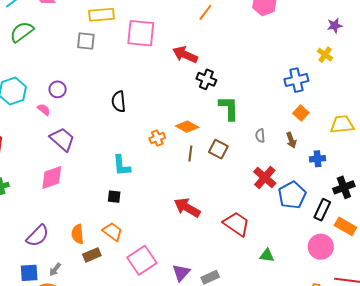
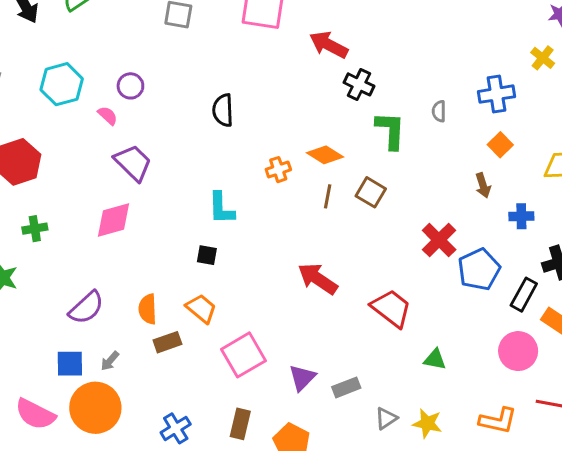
gray semicircle: (260, 136) -> (439, 111), moved

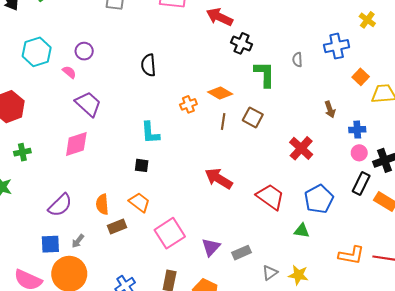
orange square: (500, 145) -> (361, 77), moved
blue pentagon: (479, 269) -> (319, 199), moved
pink circle: (518, 351) -> (359, 153), moved, size x0.6
orange L-shape: (498, 421) -> (351, 255), moved

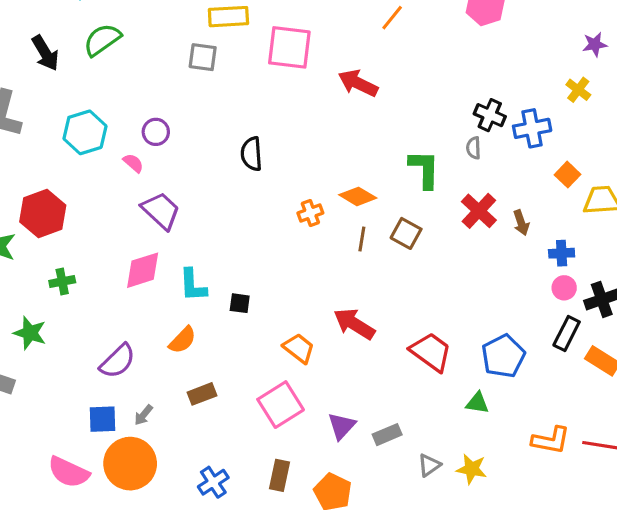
black cross: (242, 43) -> (490, 115), moved
cyan L-shape: (150, 133) -> (193, 285), moved
red cross: (301, 148) -> (479, 211), moved
orange trapezoid: (139, 202) -> (299, 348), moved
orange semicircle: (102, 204) -> (182, 340), moved, turned -132

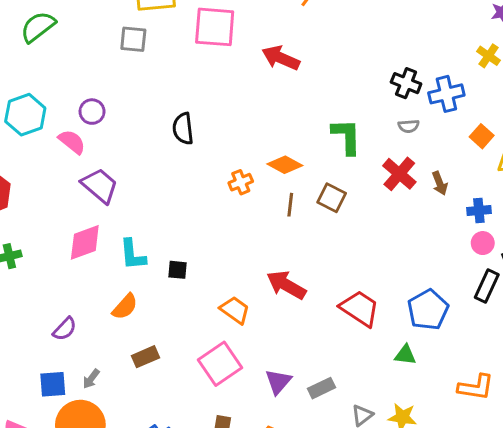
gray semicircle: (473, 148) -> (409, 126), moved, turned -90
pink semicircle: (133, 163) -> (72, 142), size x1.4
purple semicircle: (118, 361) -> (65, 329), size x0.7

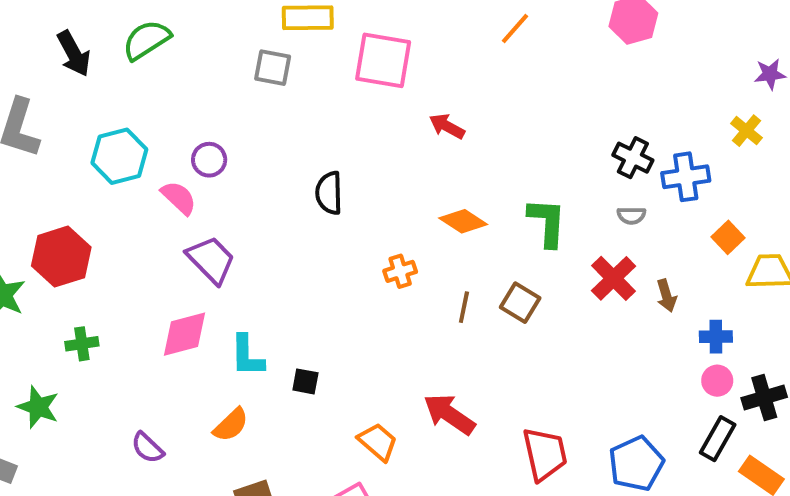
red arrow: (281, 58) -> (447, 126), moved, size x0.7
orange diamond: (285, 165) -> (463, 221), moved
red trapezoid: (360, 308) -> (545, 454), turned 39
purple semicircle: (65, 329) -> (148, 448), turned 85

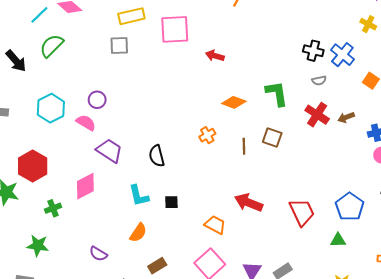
blue cross: (686, 177) -> (342, 55), turned -30
black semicircle: (329, 193) -> (157, 156), moved
brown arrow: (666, 296) -> (346, 117), turned 98
pink diamond: (184, 334) -> (85, 186), moved

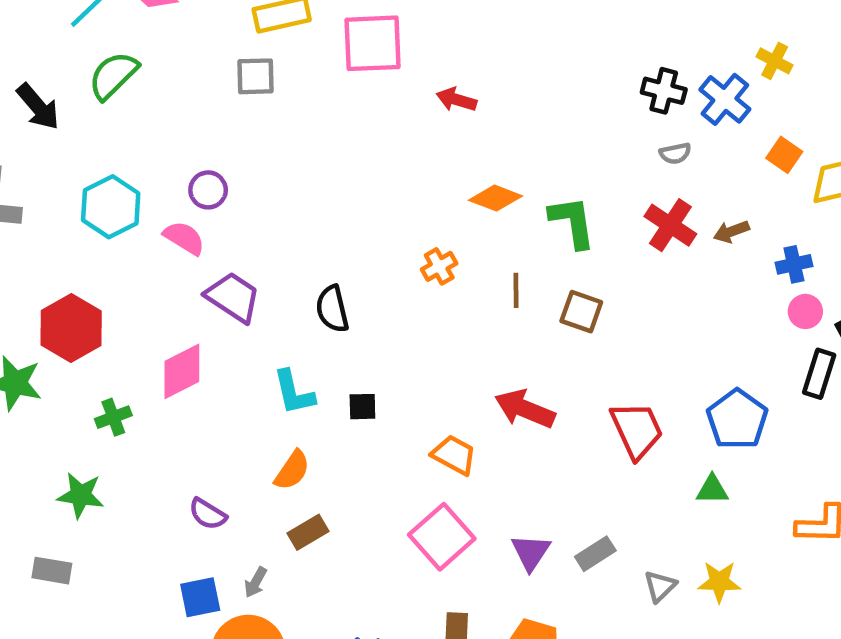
yellow cross: (368, 24) -> (775, 61), moved
green L-shape: (277, 94) -> (572, 222), moved
brown square: (272, 138) -> (581, 312), moved
brown rectangle: (157, 266) -> (308, 532), moved

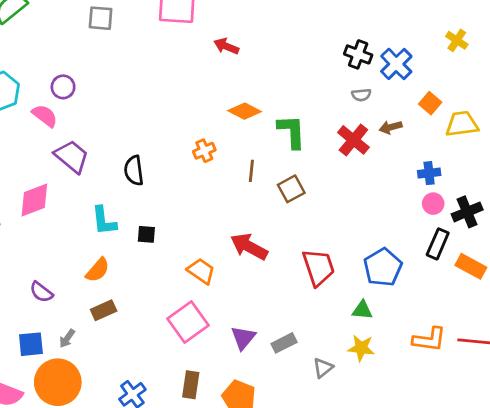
yellow cross: (775, 61) -> (457, 40), moved
brown arrow: (731, 232) -> (391, 127), moved
brown square: (581, 312) -> (291, 189), turned 36
yellow star: (719, 582) -> (361, 348), moved

